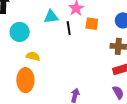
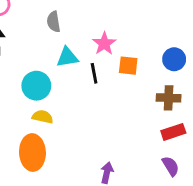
cyan circle: (20, 32) -> (36, 86), moved

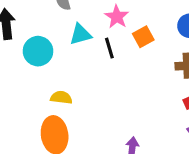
orange square: (128, 66) -> (143, 37), turned -30
cyan circle: (36, 86) -> (38, 51), moved

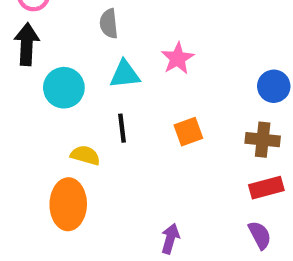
orange square: (143, 37) -> (188, 132), moved
black line: (109, 48) -> (122, 128), moved

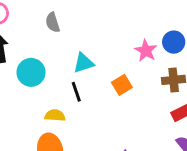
pink star: (178, 58) -> (146, 51), moved
cyan triangle: (125, 74) -> (84, 63), moved

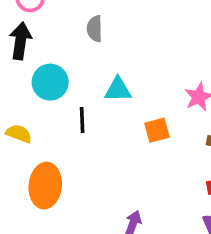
black line: (76, 92) -> (82, 120), moved
yellow semicircle: (55, 115) -> (19, 134), moved

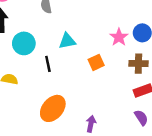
orange ellipse: (45, 186) -> (53, 108), moved, turned 44

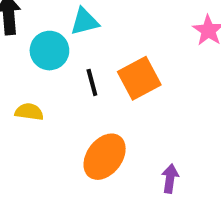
cyan triangle: (67, 41) -> (85, 22), moved
orange square: (96, 62) -> (139, 78), moved, size x1.5

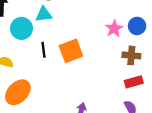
orange ellipse: (105, 157) -> (18, 92), moved

